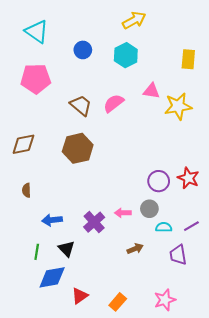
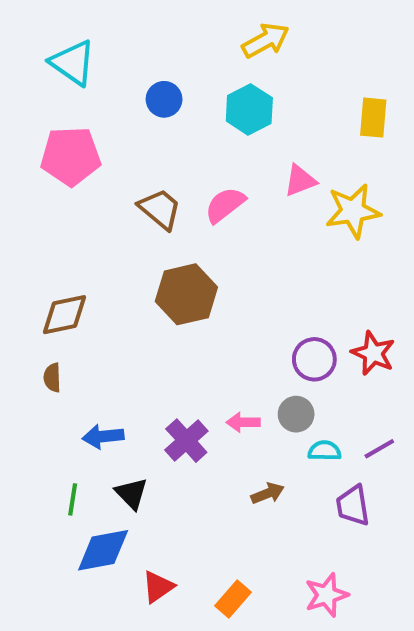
pink triangle: (151, 91) -> (300, 181), turned -30
brown diamond: (23, 144) -> (64, 315), moved
brown hexagon: (78, 148) -> (186, 294), moved

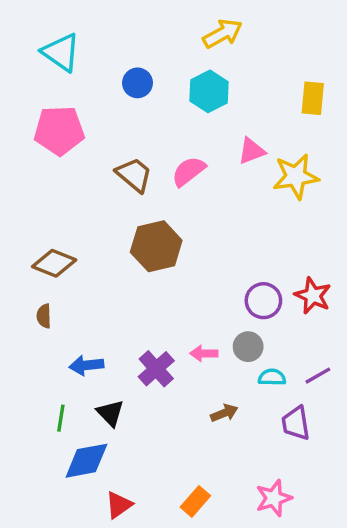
brown diamond: (64, 315) -> (54, 263), turned 33
red triangle: (158, 587) -> (119, 505), moved

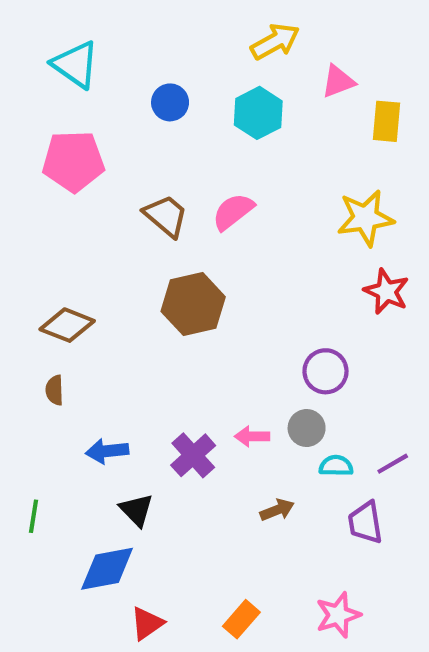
pink triangle: (252, 151) -> (338, 81), moved
red star: (313, 296) -> (386, 291), moved
green line: (61, 418) -> (34, 516), moved

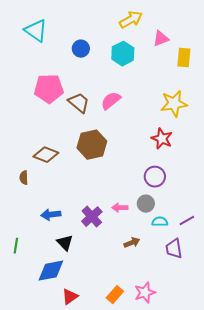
pink pentagon: (73, 161) -> (49, 89), moved
red star: (386, 291) -> (162, 139), moved
brown diamond: (67, 325) -> (46, 155), moved
brown semicircle: (55, 390) -> (24, 178), moved
pink star: (338, 615) -> (145, 293), moved

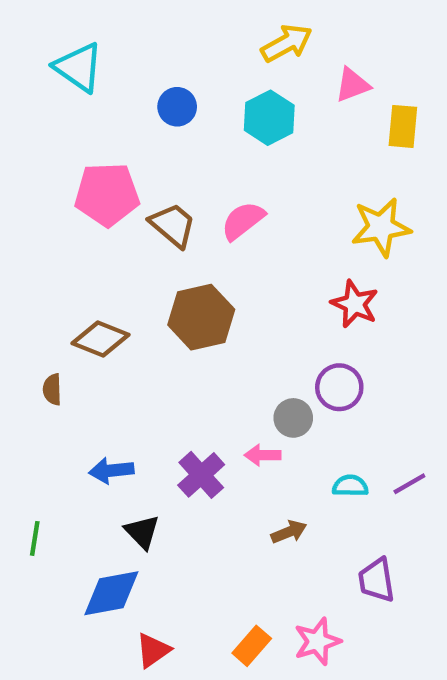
gray circle: (146, 204) -> (293, 418), moved
purple trapezoid: (174, 249) -> (377, 580), moved

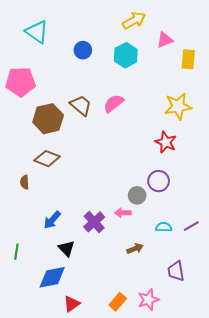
pink pentagon: (107, 194) -> (20, 82), moved
brown hexagon: (201, 317) -> (48, 119), moved
blue arrow: (111, 471) -> (52, 220), turned -42

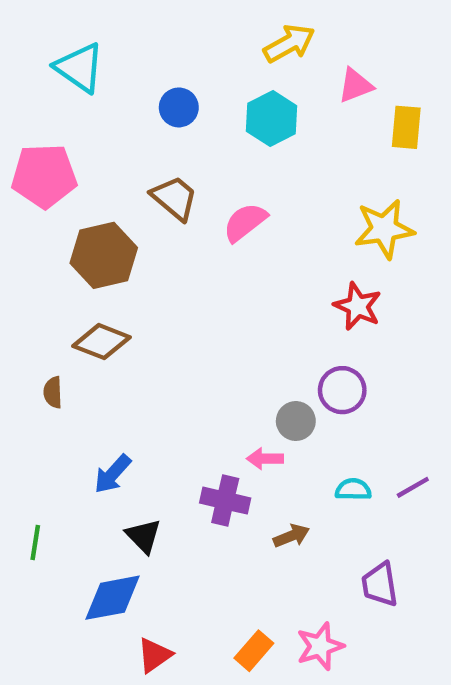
brown trapezoid: (81, 105) -> (174, 198), moved
purple cross: (94, 222) -> (225, 501), moved, turned -35

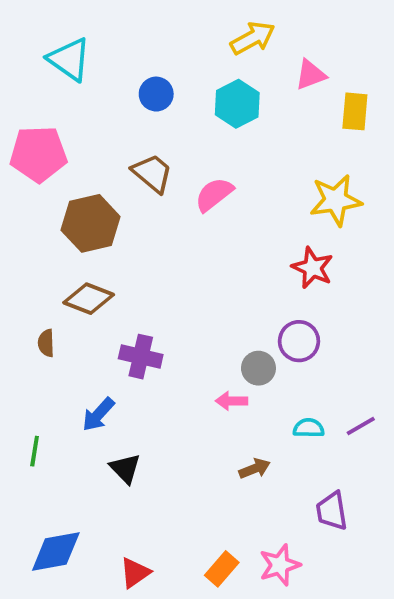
purple cross: (225, 501) -> (141, 357), moved
green line: (35, 542) -> (35, 451), moved
blue diamond: (113, 598) -> (56, 552), moved

